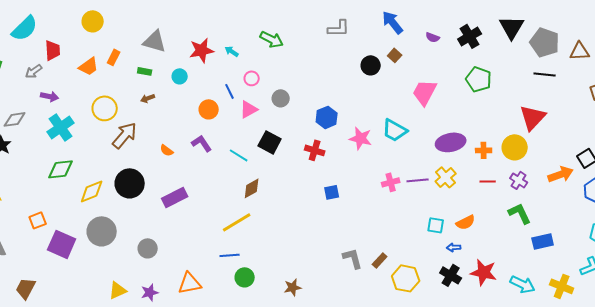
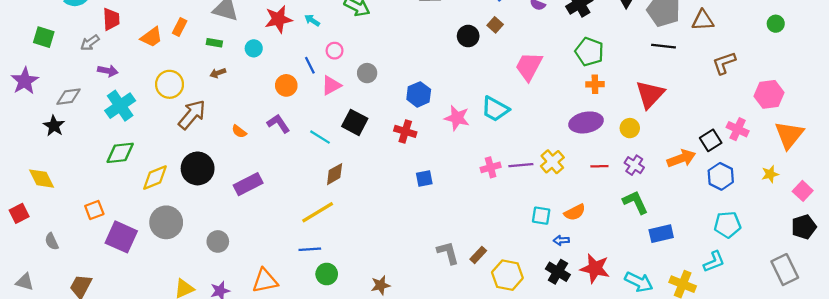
purple ellipse: (451, 142) -> (586, 122), moved
yellow circle: (515, 147) -> (630, 128), size x0.7
orange cross: (484, 150) -> (595, 84), moved

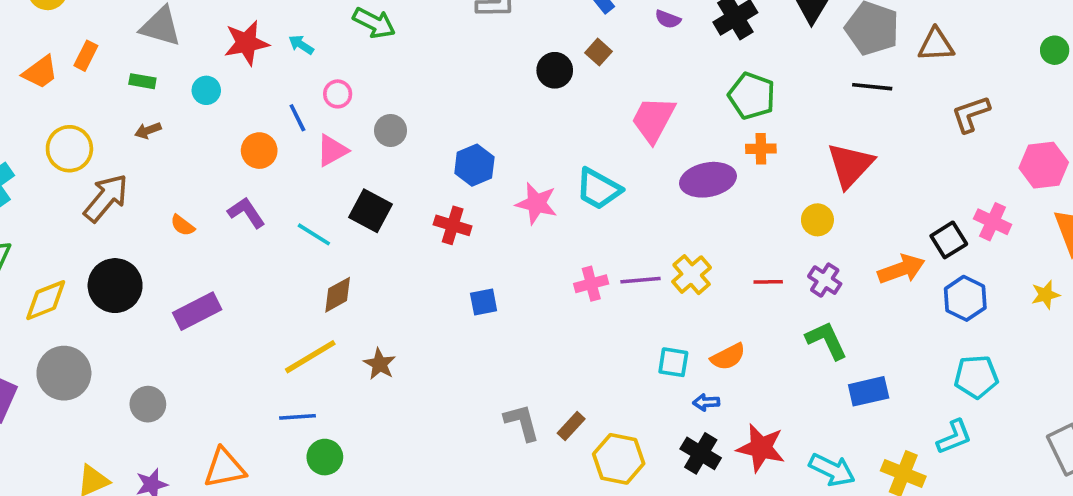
purple ellipse: (586, 122) -> (708, 180), moved
brown star: (381, 285) -> (380, 364), moved, turned -30

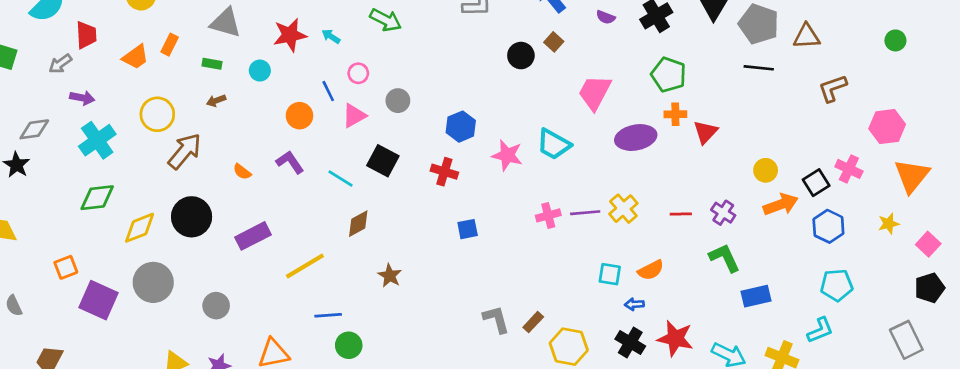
red triangle: (850, 165) -> (705, 132), moved, size x0.7
yellow circle: (817, 220) -> (766, 170), moved
yellow line: (310, 357) -> (305, 266), moved

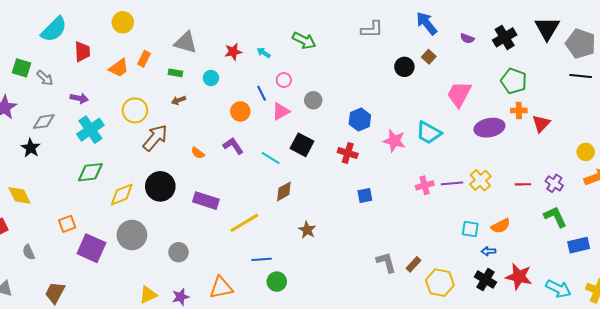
red star: (290, 35) -> (233, 52), size x0.7
gray arrow: (60, 64) -> (45, 78), moved, turned -102
purple rectangle: (253, 236) -> (206, 201), turned 45

